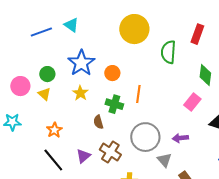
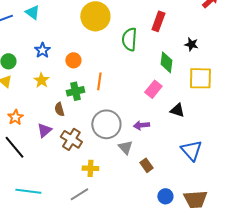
blue star: (81, 63) -> (42, 50), size x0.6
green cross: (114, 104) -> (75, 91), turned -30
purple triangle: (83, 156) -> (44, 130), moved

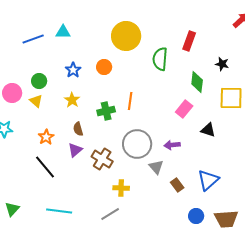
cyan triangle: (32, 12) -> (63, 32), turned -35
orange circle: (73, 60) -> (104, 67), moved
brown semicircle: (59, 109) -> (78, 129), moved
blue triangle: (191, 150) -> (208, 180), moved, turned 30

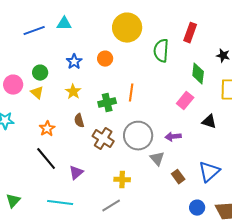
purple triangle: (75, 150) -> (76, 173), moved
brown cross: (102, 159) -> (103, 139), moved

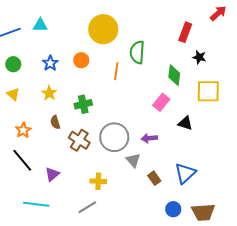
red rectangle: (190, 33) -> (185, 32), moved
green circle: (40, 73) -> (13, 64), moved
orange line: (131, 93) -> (116, 71), moved

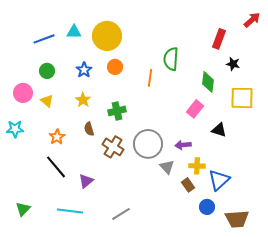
yellow circle: (103, 29) -> (107, 36), moved
yellow cross: (98, 181) -> (197, 166), moved
blue circle: (173, 209) -> (207, 207), moved

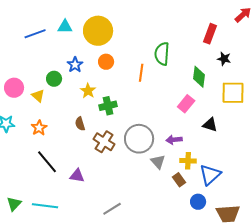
green circle: (47, 71) -> (54, 79), moved
yellow star: (83, 100) -> (88, 91), moved
orange star: (57, 137) -> (39, 128), moved
purple triangle: (86, 181) -> (77, 176), turned 49
cyan line: (70, 211) -> (45, 206), moved

